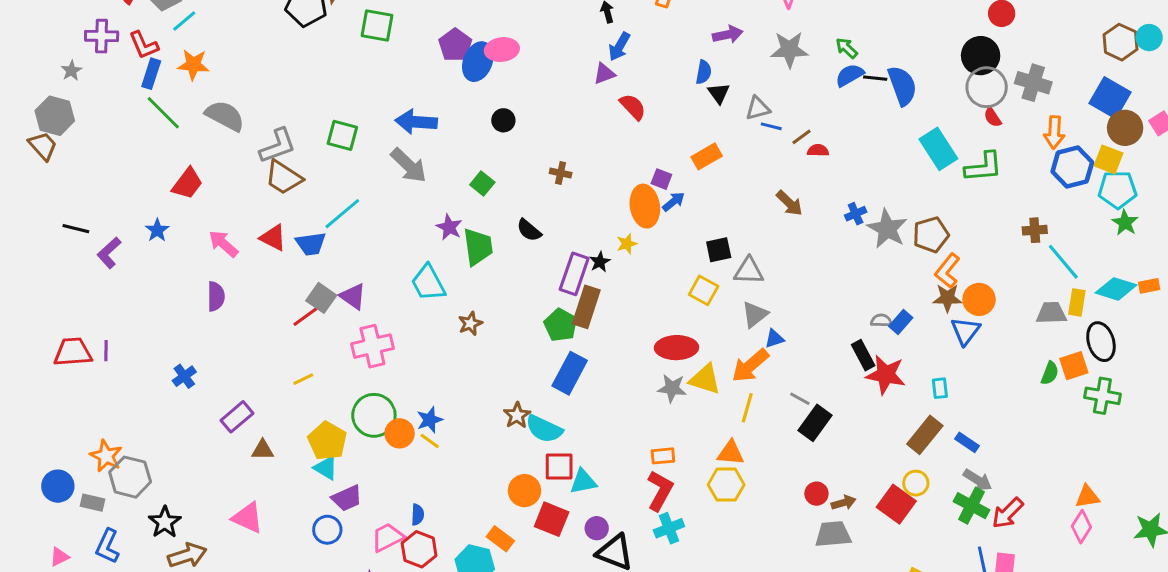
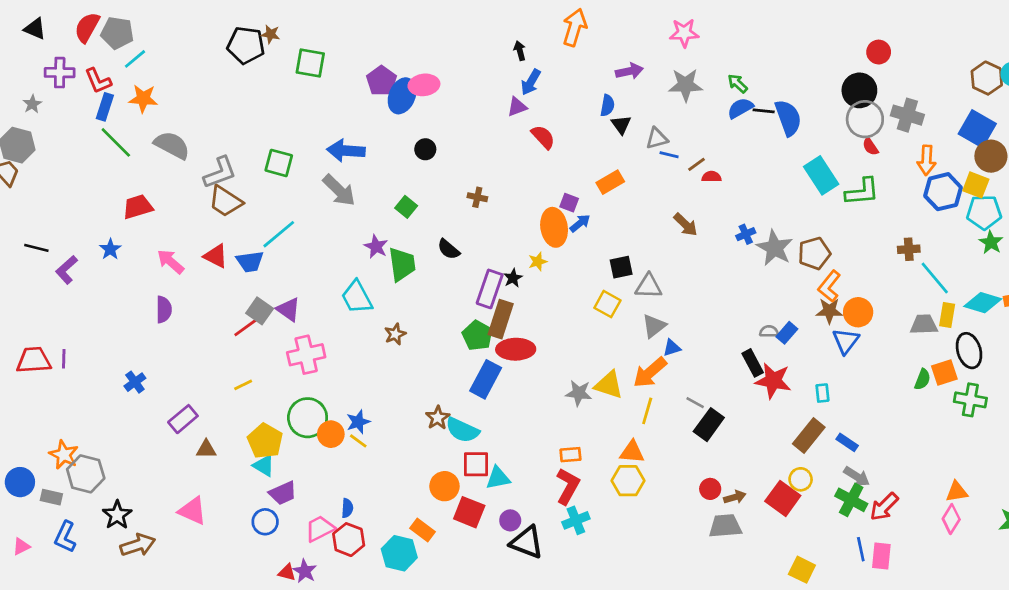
red trapezoid: (187, 184) -> (138, 207), turned -144
red ellipse: (676, 348) -> (516, 349), moved

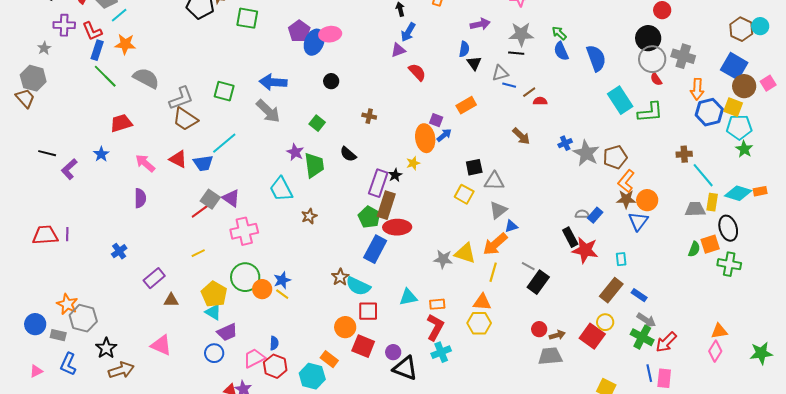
blue semicircle: (740, 108) -> (561, 51), turned -84
black line: (764, 111) -> (516, 53), moved
cyan triangle: (498, 478) -> (408, 297), moved

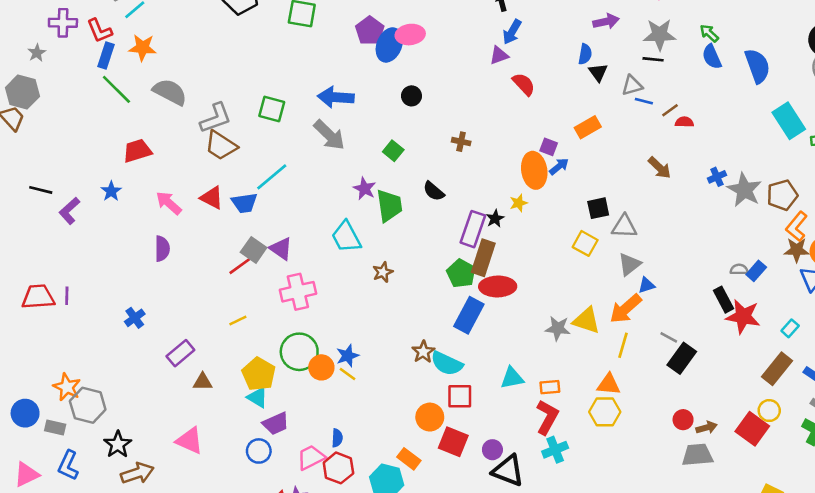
cyan rectangle: (621, 259) -> (790, 328), turned 48
pink triangle: (36, 371) -> (26, 474), size x1.5

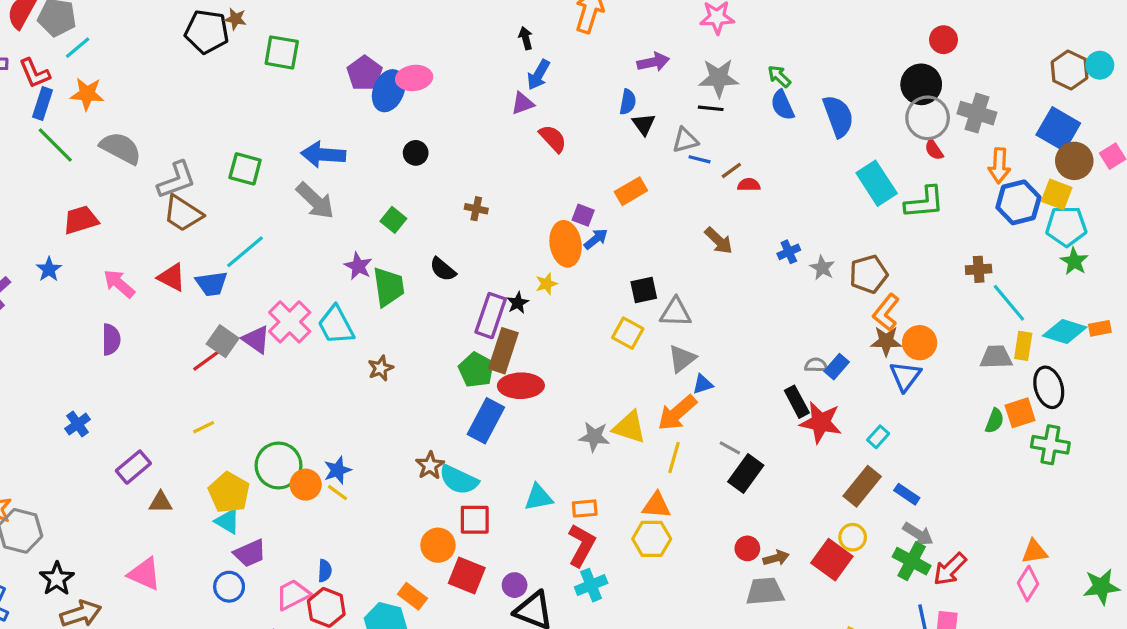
gray star: (744, 190) -> (822, 268), size x0.6
pink cross: (298, 292) -> (290, 322), moved, turned -32

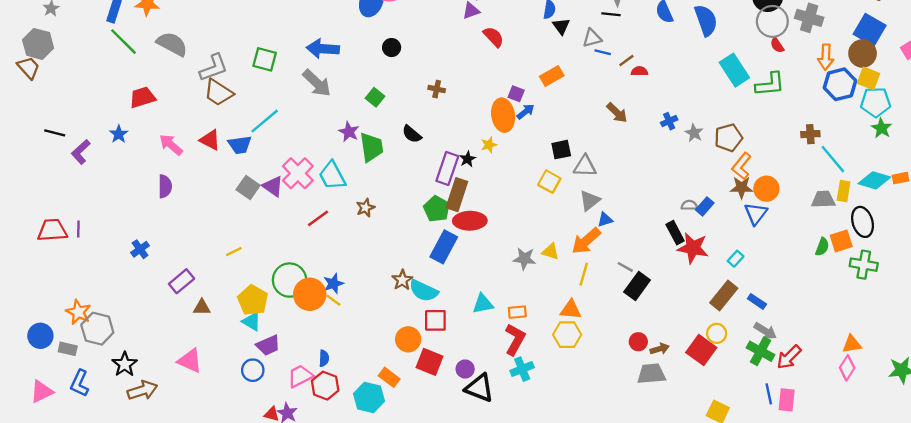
brown circle: (1074, 161) -> (863, 53), moved
red line: (207, 360) -> (318, 218), moved
yellow triangle: (629, 427) -> (551, 252), size x0.7
orange circle: (306, 485) -> (310, 294), size x1.4

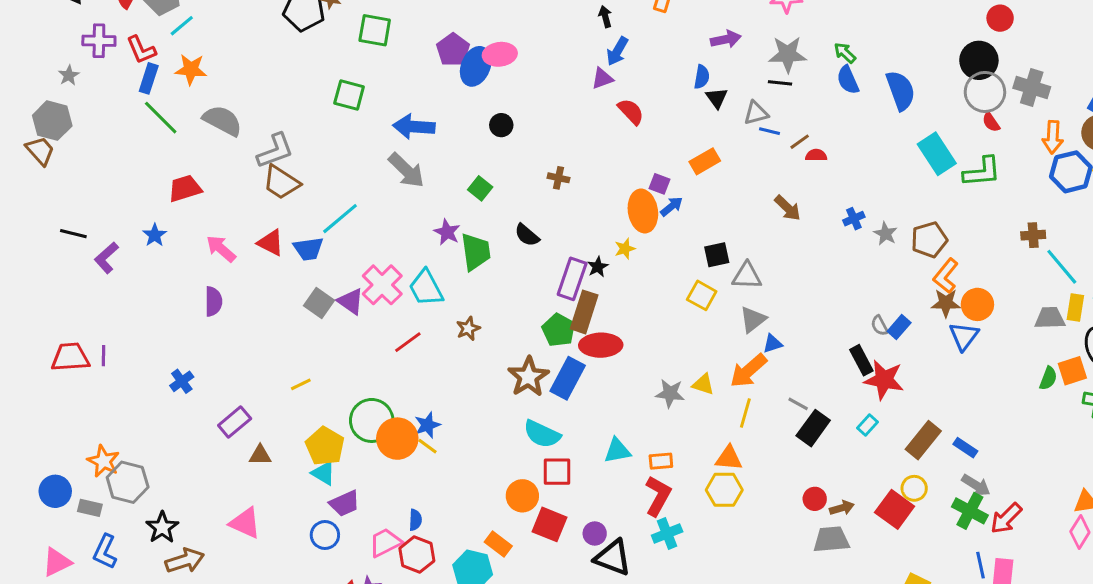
green square: (265, 59) -> (349, 95), moved
gray semicircle: (689, 205) -> (879, 326), turned -119
cyan rectangle: (736, 259) -> (867, 425), moved
brown star: (402, 280) -> (528, 377), moved, size x1.5

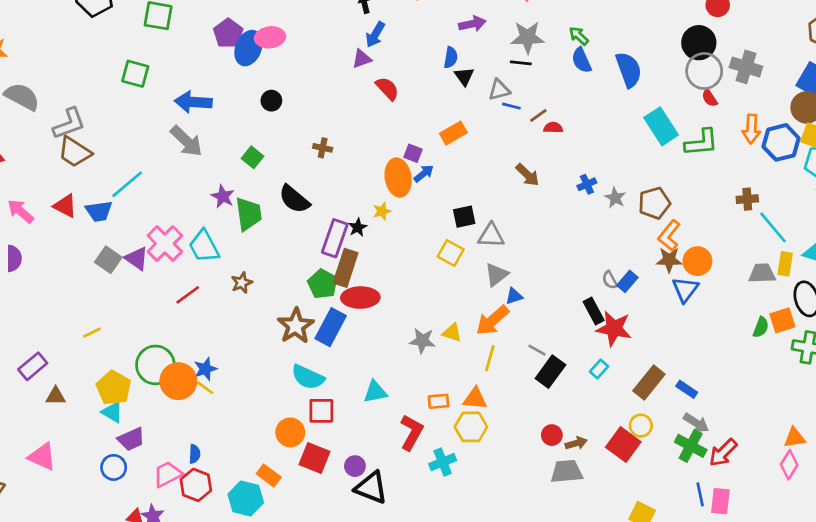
orange arrow: (1053, 137) -> (751, 129), moved
black semicircle: (527, 235) -> (294, 199), size x1.4
orange rectangle: (661, 461) -> (439, 401), moved
cyan cross: (667, 533) -> (443, 462), moved

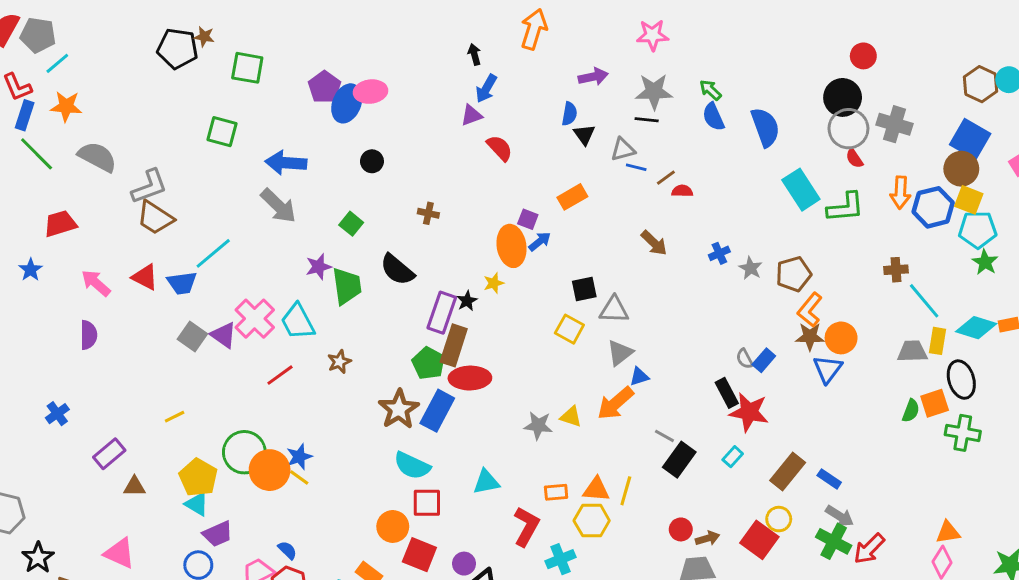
purple star: (223, 196) -> (319, 267), turned 30
yellow line: (490, 358) -> (626, 491), moved
blue semicircle: (195, 454) -> (287, 550), turned -48

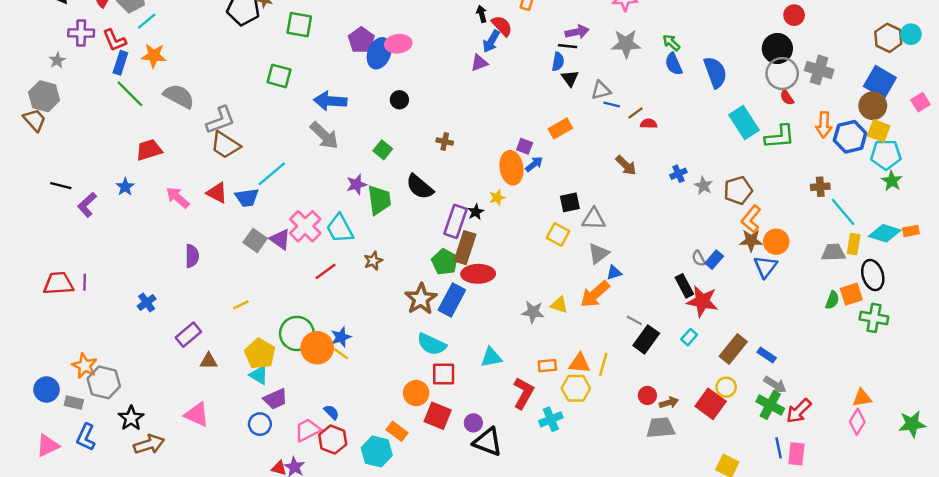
black line: (647, 120) -> (568, 46), moved
red semicircle: (500, 148) -> (502, 26), moved
purple semicircle: (88, 335) -> (192, 256), moved

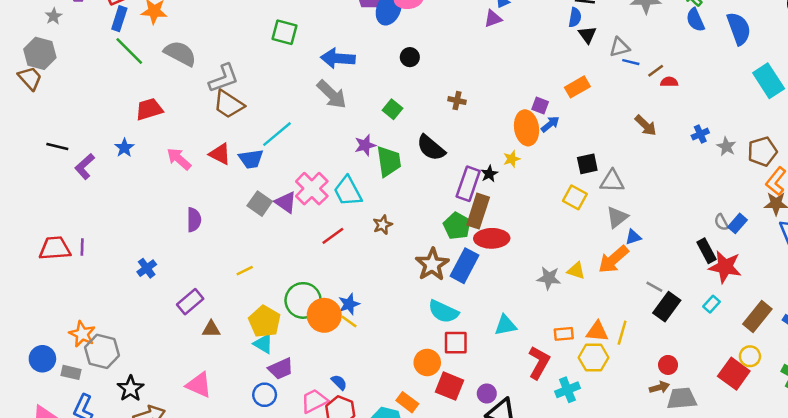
brown arrow: (669, 403) -> (659, 387), moved

